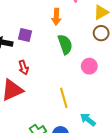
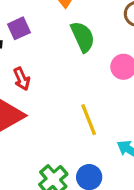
purple square: (25, 35) -> (19, 28), turned -32

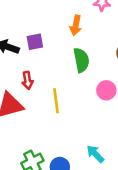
yellow line: (89, 120) -> (56, 101), moved

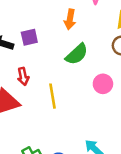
green semicircle: (81, 60) -> (77, 54), turned 60

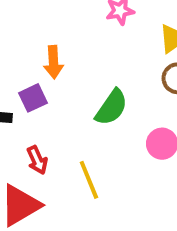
orange arrow: (70, 19) -> (53, 62), moved

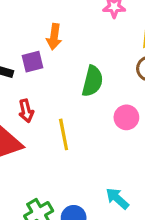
green semicircle: (111, 107) -> (93, 81), turned -32

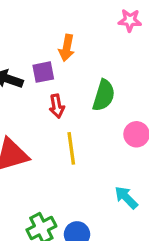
red arrow: (26, 111) -> (57, 106), moved
cyan arrow: (117, 198) -> (126, 197), moved

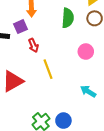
green semicircle: (104, 95) -> (68, 18), moved

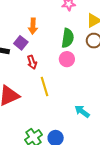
purple square: (21, 27) -> (21, 43), turned -32
pink circle: (86, 52) -> (67, 59), moved

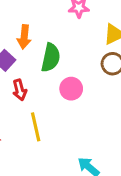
green semicircle: (68, 38) -> (51, 58), moved

